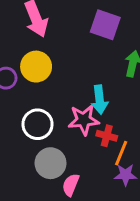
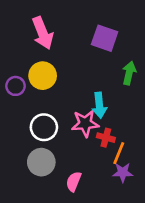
gray circle: (51, 163) -> (41, 162), moved

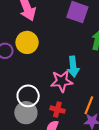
white circle: (44, 127) -> (28, 96), moved
red cross: (106, 138) -> (57, 110), moved

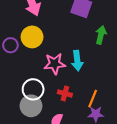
pink star: (62, 81) -> (55, 64), moved
red cross: (57, 110) -> (65, 93), moved

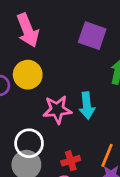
red cross: (65, 93) -> (71, 161), moved, turned -32

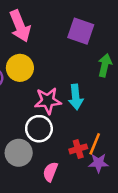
white circle: (29, 143) -> (39, 129), moved
red cross: (71, 161) -> (78, 149), moved

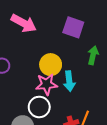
pink arrow: (20, 26) -> (24, 23), turned -40
yellow circle: (20, 68) -> (51, 65), moved

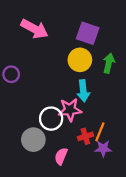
yellow circle: (51, 65) -> (80, 60), moved
pink star: (46, 84) -> (70, 110), moved

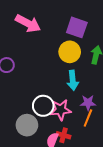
pink star: (70, 110) -> (61, 110), moved
red cross: (85, 136) -> (64, 135), moved, turned 32
purple star: (103, 148) -> (88, 103), moved

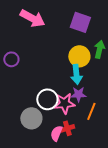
yellow circle: (70, 52) -> (79, 56), moved
purple star: (88, 103) -> (78, 94), moved
red cross: (64, 135) -> (67, 128), turned -32

